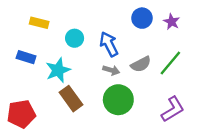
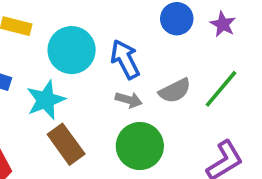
cyan circle: (75, 38) -> (72, 50), size x1.6

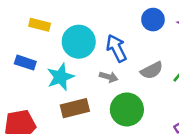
gray arrow: (129, 100) -> (109, 77), moved
brown rectangle: (66, 144) -> (75, 108), turned -68

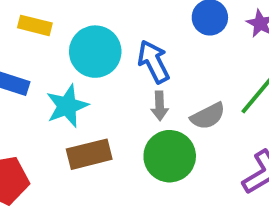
gray semicircle: (152, 70) -> (208, 116), moved
gray arrow: (109, 77) -> (160, 106), moved, turned 72

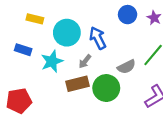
gray arrow: (160, 106) -> (85, 61), moved, turned 40
brown rectangle: (89, 154) -> (77, 84), moved

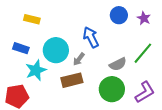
cyan circle: (67, 33) -> (56, 50), moved
cyan star: (52, 61) -> (36, 70), moved
green circle: (106, 88) -> (112, 89), moved

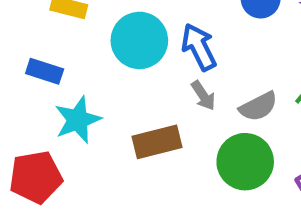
cyan circle: (56, 50) -> (139, 40), moved
gray arrow: (79, 59) -> (203, 96), moved, turned -72

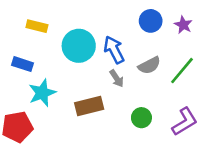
gray semicircle: (258, 107) -> (149, 65), moved
green circle: (245, 162) -> (141, 118), size x0.6

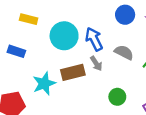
gray semicircle: (149, 65) -> (124, 52), turned -126
cyan star: (42, 93) -> (44, 83), moved
brown rectangle: (89, 106) -> (73, 72), moved

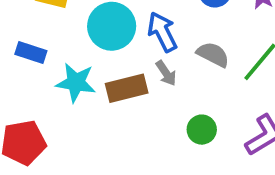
cyan star: (44, 83) -> (76, 83), moved, turned 30

